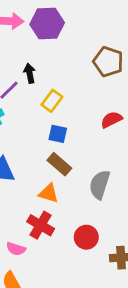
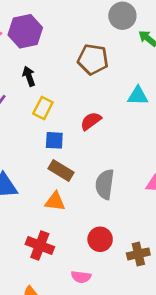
black arrow: (30, 73) -> (29, 76), moved
red semicircle: (111, 120) -> (91, 121), moved
red cross: (41, 225) -> (40, 245), moved
pink semicircle: (16, 249) -> (81, 277), moved

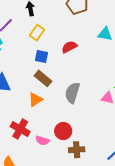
orange triangle: (55, 201) -> (35, 100), turned -49
brown cross: (138, 254) -> (77, 150), moved
pink semicircle: (81, 277) -> (42, 141), moved

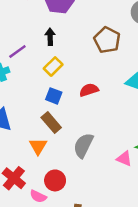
orange triangle: (35, 100) -> (38, 146), turned -35
red circle: (63, 131) -> (55, 180), moved

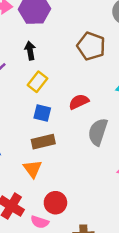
brown rectangle: (51, 122) -> (43, 142), turned -55
gray semicircle: (83, 145) -> (98, 132), moved

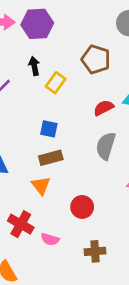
yellow rectangle: (37, 82) -> (56, 83), moved
red semicircle: (79, 102) -> (104, 108), moved
red circle: (55, 203) -> (82, 207), moved

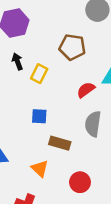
brown rectangle: (51, 158) -> (60, 143), moved, turned 40

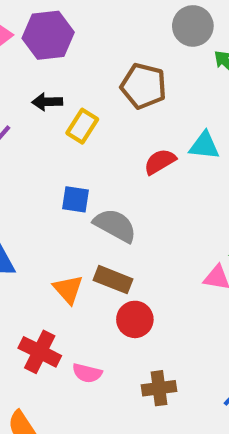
black arrow: (17, 61) -> (47, 102), turned -77
gray semicircle: (93, 124) -> (115, 225), moved, turned 105
brown rectangle: (60, 143) -> (113, 280), moved

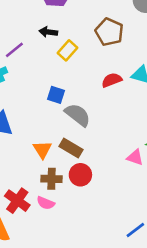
red cross: (40, 352) -> (17, 201), moved
brown cross: (159, 388) -> (52, 179), moved

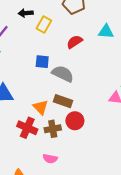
red semicircle: (112, 80) -> (75, 42), moved
red cross: (17, 201) -> (27, 128), moved
pink semicircle: (46, 203) -> (50, 159), moved

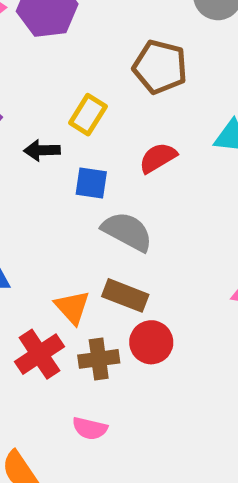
black arrow: (26, 13) -> (42, 150), moved
blue square: (42, 62) -> (91, 183), moved
red cross: (27, 128) -> (39, 354), turned 30

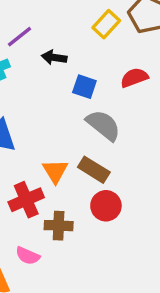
yellow rectangle: (88, 115) -> (106, 24), moved
brown cross: (99, 359) -> (59, 226), moved
pink semicircle: (90, 428) -> (28, 256), moved

